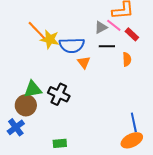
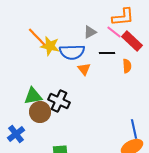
gray triangle: (101, 27) -> (90, 32), moved
red rectangle: (132, 34) -> (132, 41), size x1.5
brown circle: (26, 105) -> (40, 112), moved

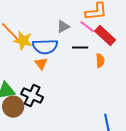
orange triangle: (84, 69) -> (41, 64), moved

